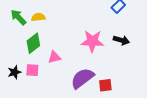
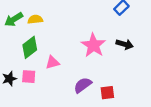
green arrow: (18, 17) -> (14, 19), turned -78
pink star: (92, 41) -> (93, 45), turned 30
purple semicircle: (82, 78) -> (83, 85), size x0.7

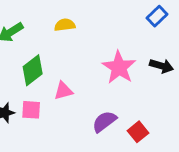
yellow semicircle: (35, 19) -> (65, 25), moved
red square: (107, 93) -> (138, 132), turned -32

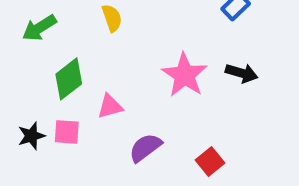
yellow semicircle: (65, 25) -> (112, 18), turned 78
purple semicircle: (104, 122) -> (145, 148), moved

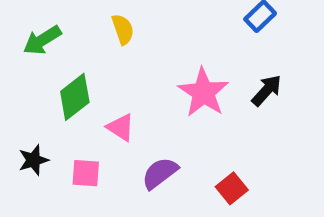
black arrow: (242, 73) -> (267, 90), turned -64
pink triangle: (110, 106) -> (121, 127), turned 48
pink square: (67, 132) -> (86, 173), moved

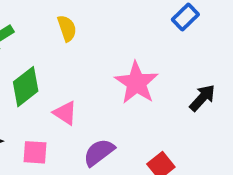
black arrow: (267, 90) -> (202, 98), moved

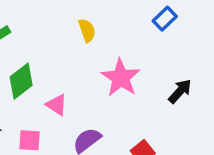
yellow semicircle: (67, 28) -> (87, 30), moved

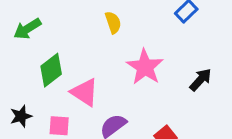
pink triangle: (57, 105) -> (85, 92), size x1.4

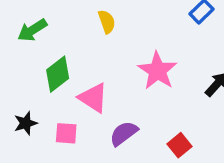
yellow semicircle: (113, 22) -> (107, 22), moved

